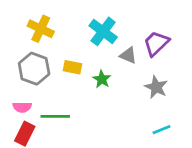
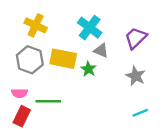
gray triangle: (128, 55) -> (101, 51), moved
yellow rectangle: (73, 67) -> (63, 59), size x1.6

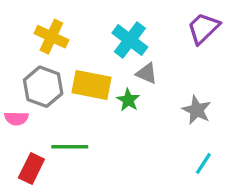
purple trapezoid: (136, 38) -> (203, 28), moved
pink semicircle: (19, 93) -> (16, 118), moved
cyan line: (140, 113) -> (203, 163), turned -35

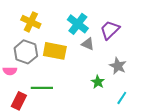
purple trapezoid: (203, 28) -> (110, 30), moved
green star: (128, 100) -> (98, 82), moved

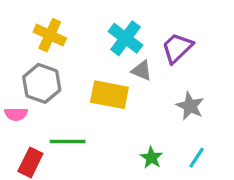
yellow rectangle: (55, 51) -> (109, 95), moved
green star: (98, 82) -> (151, 158), moved

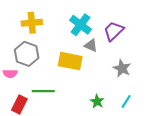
yellow cross: (50, 35) -> (32, 23), turned -30

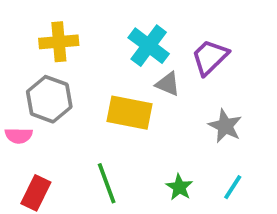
green line: (43, 91) -> (107, 183), moved, turned 70

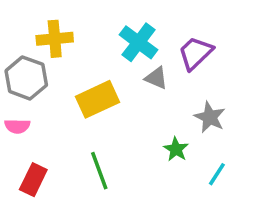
gray hexagon: (49, 99) -> (26, 78), moved
yellow rectangle: (130, 113) -> (97, 99), moved, turned -36
green star: (179, 187) -> (176, 149), moved

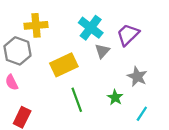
gray triangle: (156, 78) -> (102, 51), turned 49
pink semicircle: (17, 126) -> (12, 82), turned 63
green line: (99, 171) -> (77, 100), moved

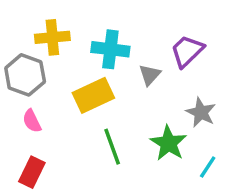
cyan cross: (91, 28) -> (110, 49), moved, turned -30
pink semicircle: (12, 82) -> (32, 121), moved
green star: (115, 97) -> (168, 143), size x1.5

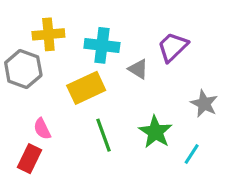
gray triangle: (150, 75) -> (138, 69), turned -40
gray star: (201, 112) -> (204, 104), moved
pink semicircle: (32, 121) -> (42, 129), moved

